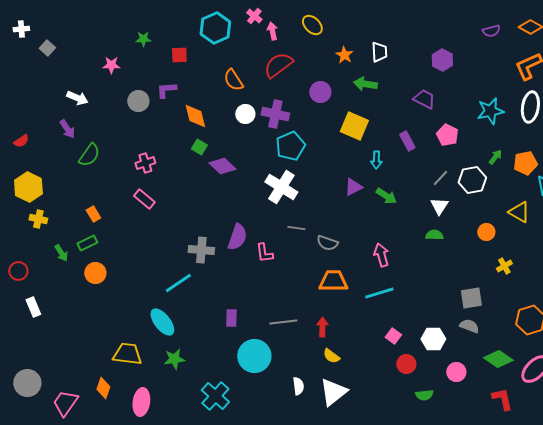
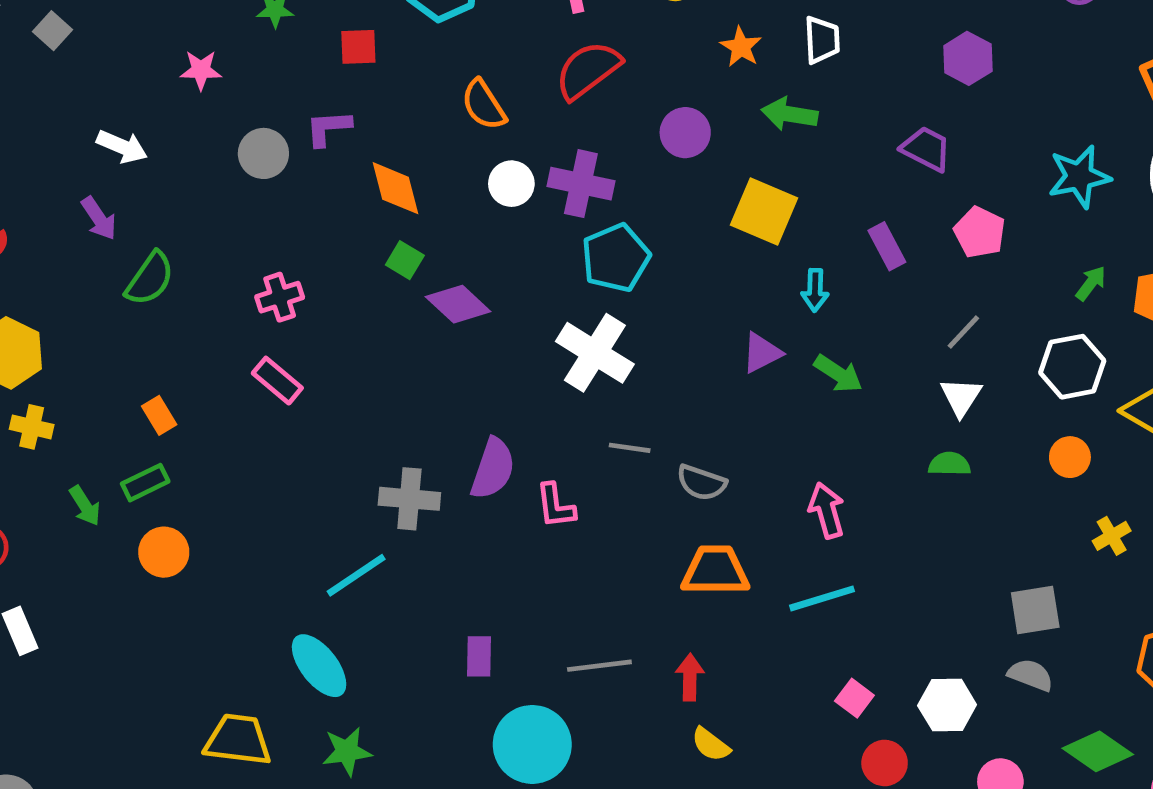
white hexagon: (472, 180) -> (1072, 367), moved

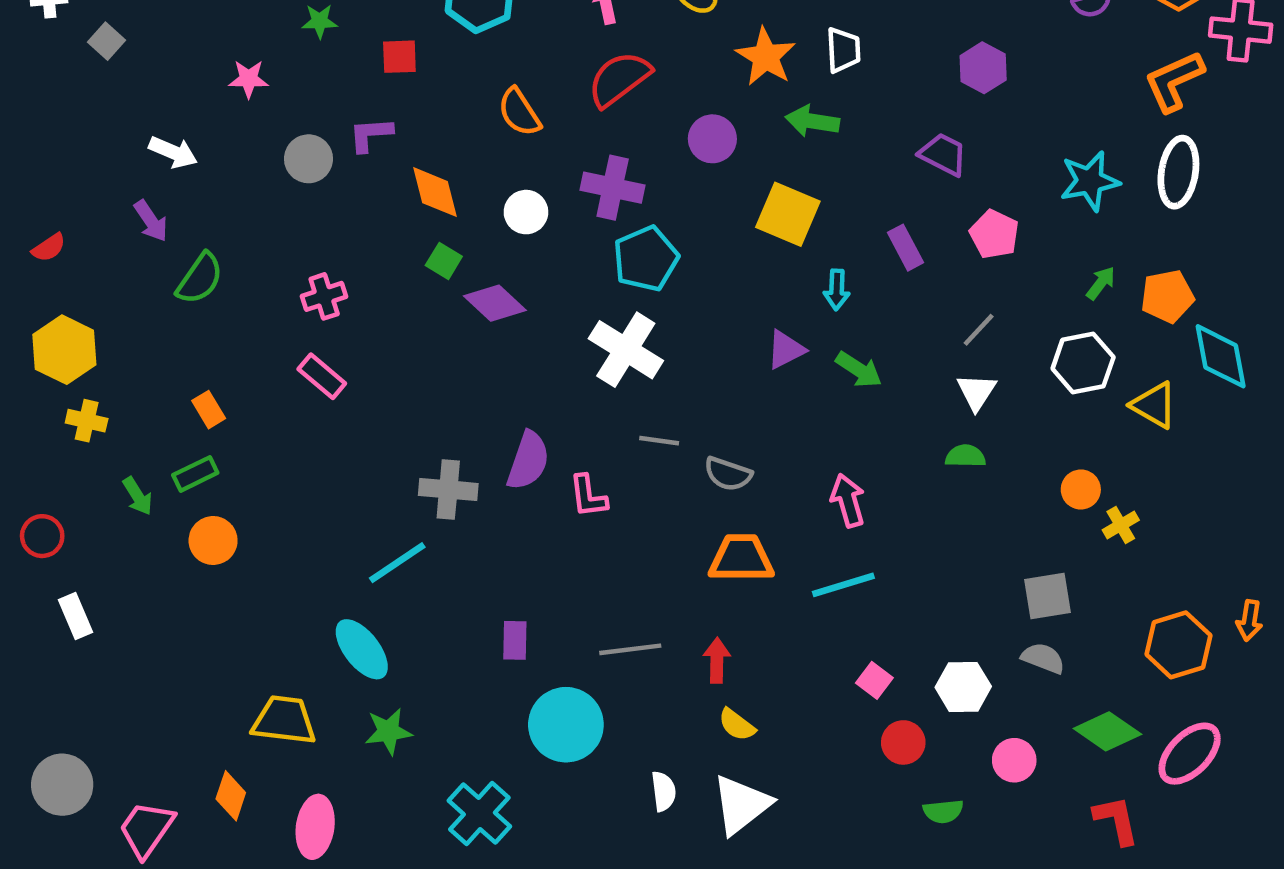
orange star: (741, 47) -> (766, 57), size x1.5
white circle: (511, 184) -> (526, 212), moved
orange circle: (1070, 457) -> (1081, 489), moved

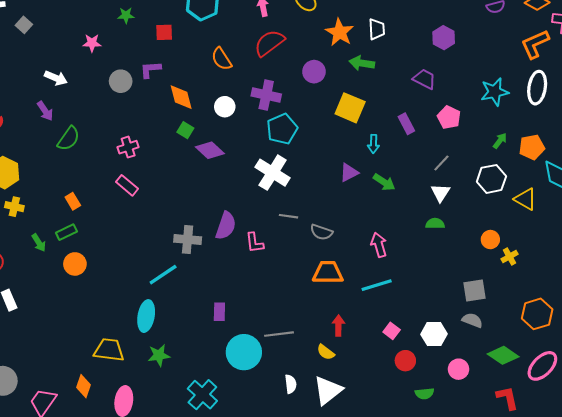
cyan ellipse: (362, 649) -> (146, 316), turned 48
gray line: (630, 649) -> (279, 334), moved
red arrow: (717, 660) -> (338, 326), moved

